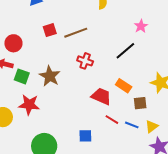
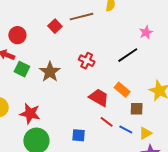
red square: (50, 30) -> (55, 26), turned -32
brown line: (76, 33) -> (82, 17), moved
red star: (29, 105) -> (30, 114), moved

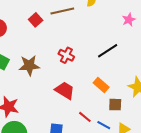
pink star: (146, 32) -> (129, 20), moved
brown star: (50, 72) -> (29, 66), turned 30
red trapezoid: (99, 98) -> (65, 90), moved

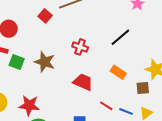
brown star: (29, 66) -> (45, 62), turned 30
brown square: (115, 105) -> (143, 88), moved

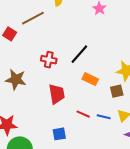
black line: (120, 37) -> (79, 54), moved
red trapezoid: (83, 82) -> (57, 94), turned 65

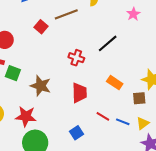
black line: (79, 54) -> (108, 43), moved
brown star: (16, 79) -> (41, 86), moved
blue square: (59, 134) -> (76, 133), turned -32

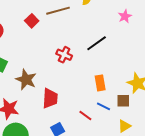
orange rectangle: (115, 83) -> (100, 83), turned 42
red trapezoid: (79, 93) -> (50, 98), moved
blue line: (123, 122) -> (103, 106), moved

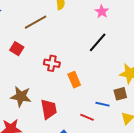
red square: (32, 21) -> (17, 49), moved
black line: (97, 43) -> (98, 42), moved
orange rectangle: (100, 83) -> (74, 80), moved

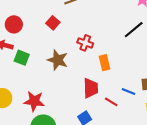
brown star: (21, 97) -> (58, 60), moved
red trapezoid: (49, 109) -> (91, 88), moved

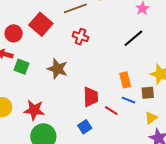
red square: (53, 23) -> (41, 24), moved, size x1.6
red cross: (85, 43) -> (81, 37), moved
orange rectangle: (105, 63) -> (125, 80), moved

